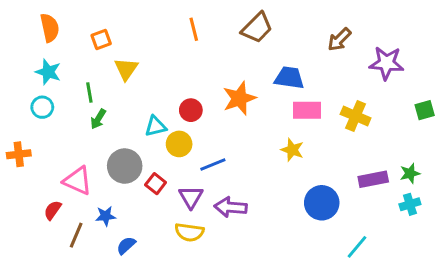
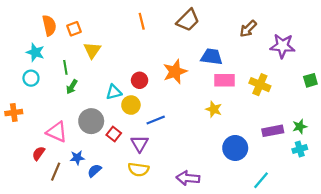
orange semicircle: (50, 28) -> (49, 25), moved
purple arrow: (231, 207) -> (188, 178), moved
blue semicircle: (126, 245) -> (94, 171), moved

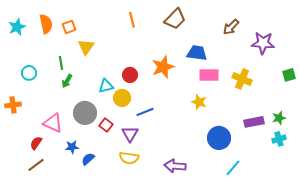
cyan star: (35, 52) -> (17, 27), moved, turned 30
brown line: (56, 172) -> (36, 165), moved, turned 30
cyan line: (261, 180) -> (233, 168), moved

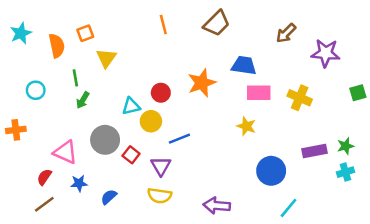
orange semicircle: (46, 24) -> (57, 46), moved
blue star: (72, 147) -> (79, 183), moved

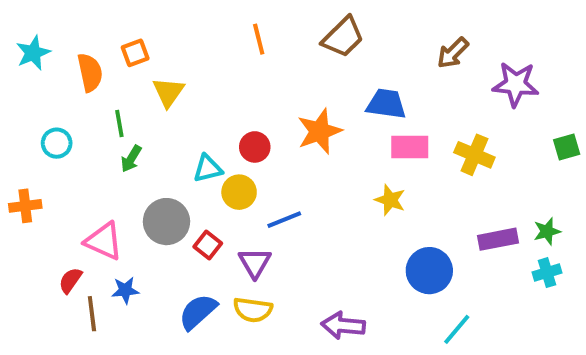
blue semicircle: (109, 197) -> (198, 312), moved, size x1.5
brown line: (44, 204) -> (92, 314), moved, turned -60

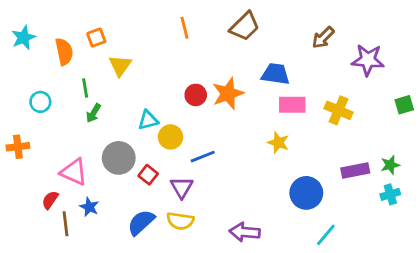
red circle: (255, 147) -> (196, 95), moved
blue star: (125, 290) -> (89, 207), turned 30

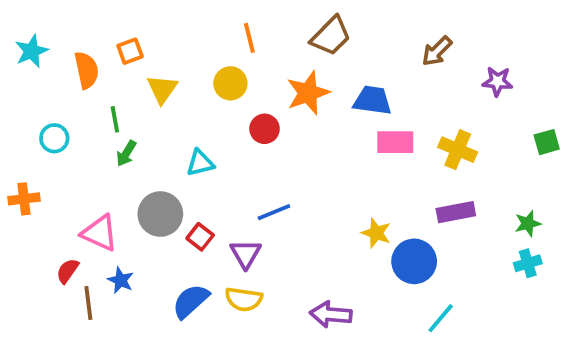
purple star: (368, 60) -> (497, 81), size x0.7
orange star: (228, 94) -> (308, 93), moved
yellow circle: (171, 137) -> (230, 83), moved
yellow star: (278, 143) -> (376, 233), moved
purple rectangle: (355, 171) -> (456, 212), moved

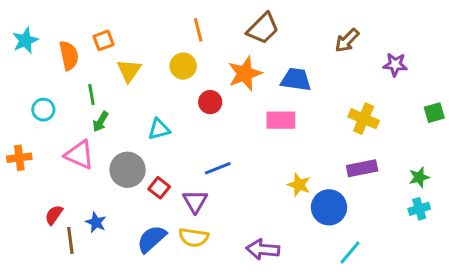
pink rectangle: (395, 142) -> (281, 120), moved
pink triangle: (100, 233) -> (79, 155), moved

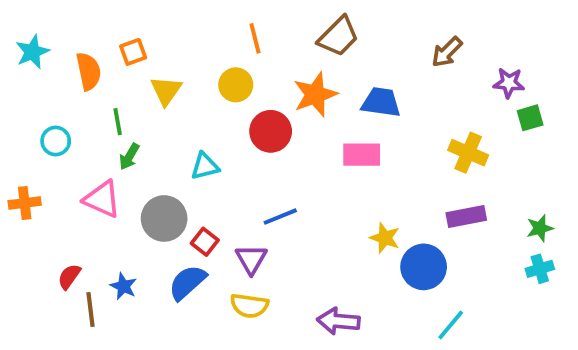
red circle: (210, 102) -> (271, 131), size x1.4
green square: (434, 113) -> (530, 118), moved
blue semicircle: (152, 239) -> (187, 282), moved

